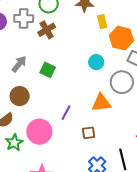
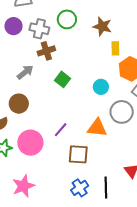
brown cross: (47, 30) -> (46, 51), moved
green square: (48, 70) -> (63, 79), moved
brown square: (89, 133) -> (78, 154), size x1.5

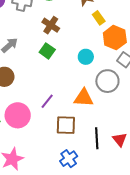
yellow rectangle: (115, 48) -> (99, 18), turned -32
brown cross: (46, 51) -> (51, 25), moved, turned -36
black line: (106, 188) -> (97, 138), moved

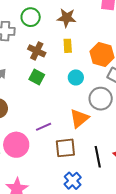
yellow rectangle: (99, 18) -> (68, 46), moved, turned 40
orange triangle: (84, 98) -> (79, 118), turned -35
purple line: (47, 101) -> (44, 127), turned 35

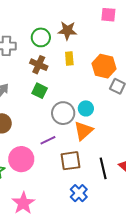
green circle: (31, 17) -> (41, 37), moved
cyan circle: (76, 77) -> (86, 108), moved
gray circle: (101, 99) -> (63, 113), moved

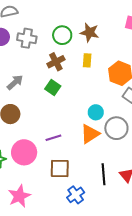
brown cross: (39, 65) -> (56, 62), turned 30
gray circle: (63, 113) -> (116, 128), moved
brown square: (70, 161) -> (60, 168), moved

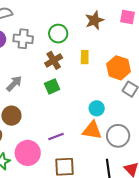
brown star: (90, 32) -> (94, 20), moved, turned -30
green square: (53, 88) -> (52, 86), turned 35
gray circle: (116, 128) -> (118, 136), moved
orange triangle: (90, 134) -> (92, 130), turned 45

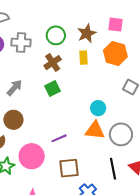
pink square: (128, 17) -> (116, 25), moved
brown star: (94, 20) -> (87, 33), moved
orange hexagon: (119, 68) -> (115, 54), moved

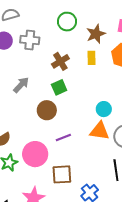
green circle: (56, 35) -> (67, 22), moved
brown circle: (13, 120) -> (47, 110), moved
brown square: (69, 168) -> (62, 174), moved

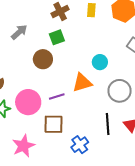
orange triangle: (99, 131) -> (82, 83), moved, turned -30
purple line: (63, 137) -> (57, 97), moved

